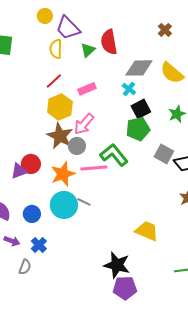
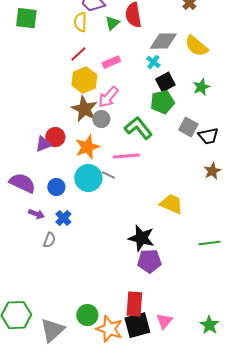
pink line: (94, 168) -> (126, 156), moved

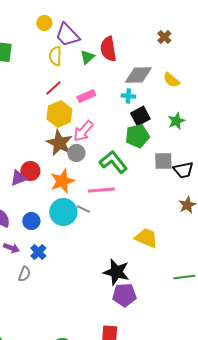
yellow semicircle: (196, 46) -> (171, 80), size x0.7
cyan cross: (153, 62) -> (128, 96), turned -32
gray square: (188, 127) -> (163, 161), turned -30

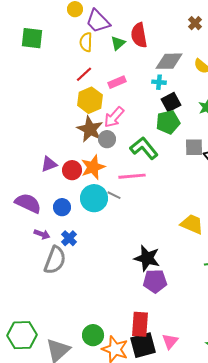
red circle: (30, 171) -> (72, 170), moved
yellow trapezoid: (146, 238) -> (192, 224), moved
gray semicircle: (24, 274) -> (55, 260), size x1.8

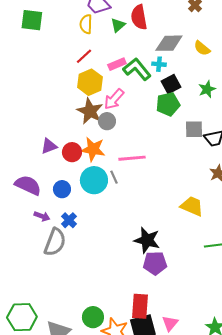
green L-shape: (144, 148) -> (137, 69), moved
orange star: (93, 167) -> (93, 149), turned 30
gray line: (114, 195) -> (114, 177), turned 40

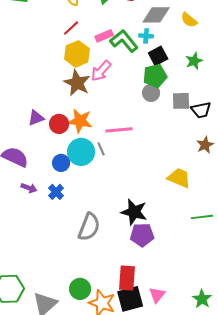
gray circle: (107, 121) -> (151, 93), moved
blue circle: (62, 189) -> (61, 163), moved
gray semicircle: (55, 242) -> (89, 227), moved

